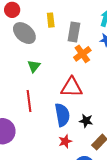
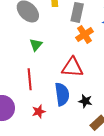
red star: (65, 141) -> (39, 112), moved

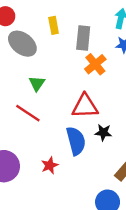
red line: (30, 79) -> (28, 113), moved, turned -45
black star: (85, 101) -> (103, 133), moved

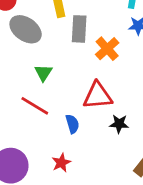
gray rectangle: (83, 38) -> (79, 29), moved
blue semicircle: (76, 141) -> (72, 124), moved, size x0.6

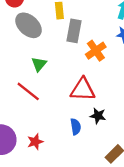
blue semicircle: (72, 124) -> (76, 127), moved
red star: (61, 163) -> (35, 142), moved

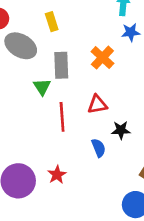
gray rectangle: (74, 31) -> (61, 65), moved
red triangle: (83, 90) -> (97, 104), size x0.7
red line: (28, 91) -> (62, 117), moved, turned 60

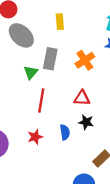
yellow rectangle: (52, 22) -> (60, 22), moved
red triangle: (97, 104) -> (82, 98), moved
red star: (57, 175) -> (35, 137), moved

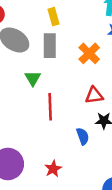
gray rectangle: (50, 59) -> (50, 46), moved
red star: (35, 137) -> (53, 169), moved

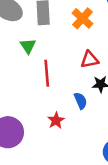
red star: (53, 169) -> (56, 120), moved

